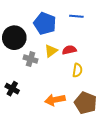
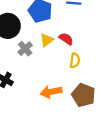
red semicircle: (69, 50) -> (66, 39), turned 48
gray cross: (31, 59) -> (25, 49), turned 32

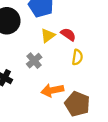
gray cross: (25, 49) -> (34, 61), moved
brown pentagon: (83, 95) -> (77, 104), moved

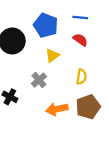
red semicircle: (68, 34) -> (80, 40), moved
brown pentagon: (77, 104) -> (88, 107), moved, turned 30

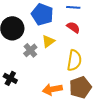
yellow semicircle: (81, 77) -> (74, 60), size x1.5
gray cross: (39, 80) -> (30, 50), moved

